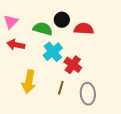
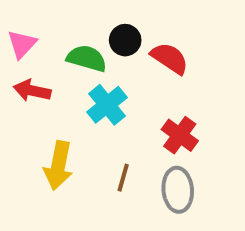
red semicircle: (84, 29) -> (170, 58), turned 30
red cross: (73, 65) -> (180, 135), moved

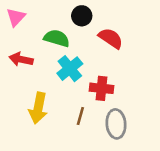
black circle: (125, 40) -> (82, 16), moved
pink triangle: (22, 44) -> (16, 17), moved
red cross: (180, 135) -> (101, 88), moved, turned -30

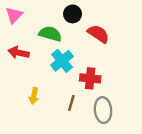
yellow arrow: (38, 108) -> (34, 96), size x0.6

